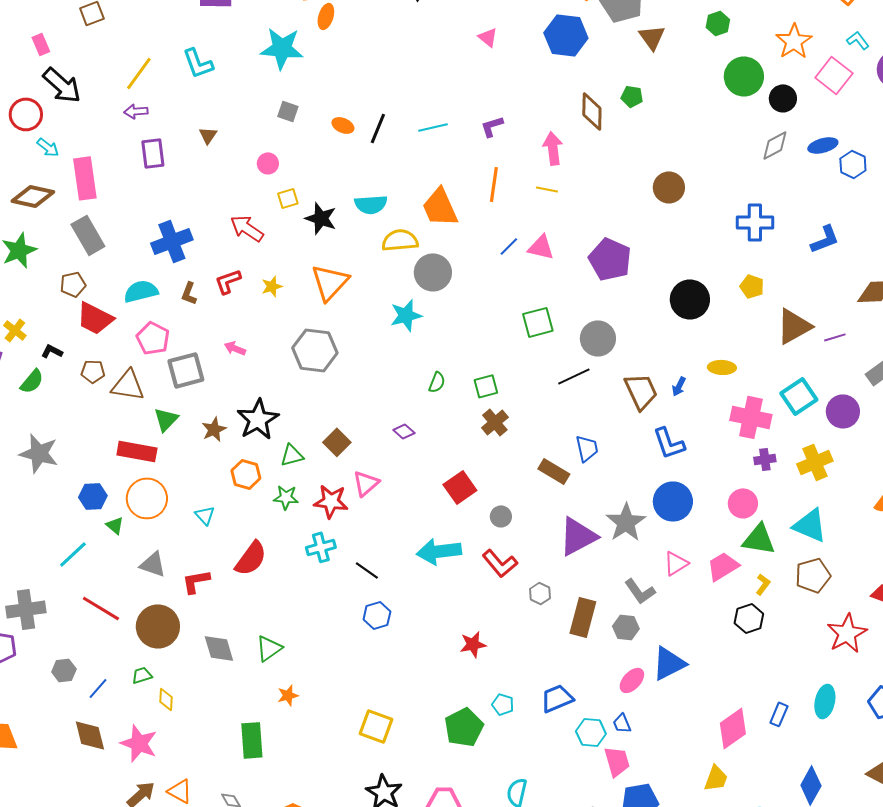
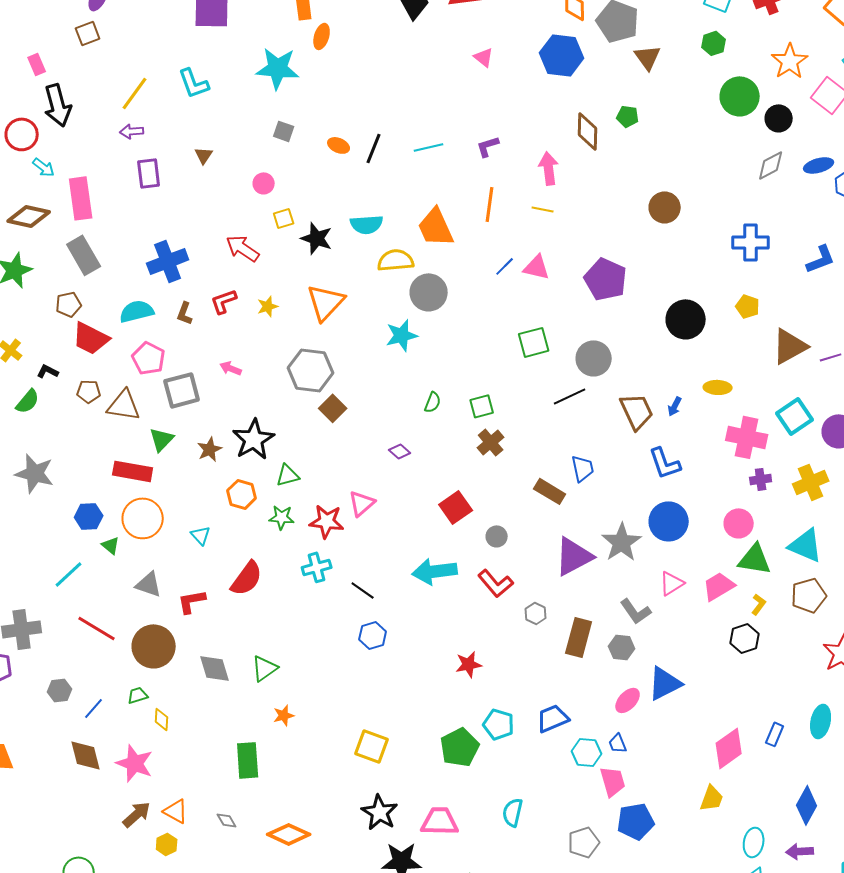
black arrow: (62, 85) -> (58, 105), turned 33
brown square: (337, 442) -> (333, 408), moved
cyan pentagon: (503, 704) -> (499, 724), size x1.4

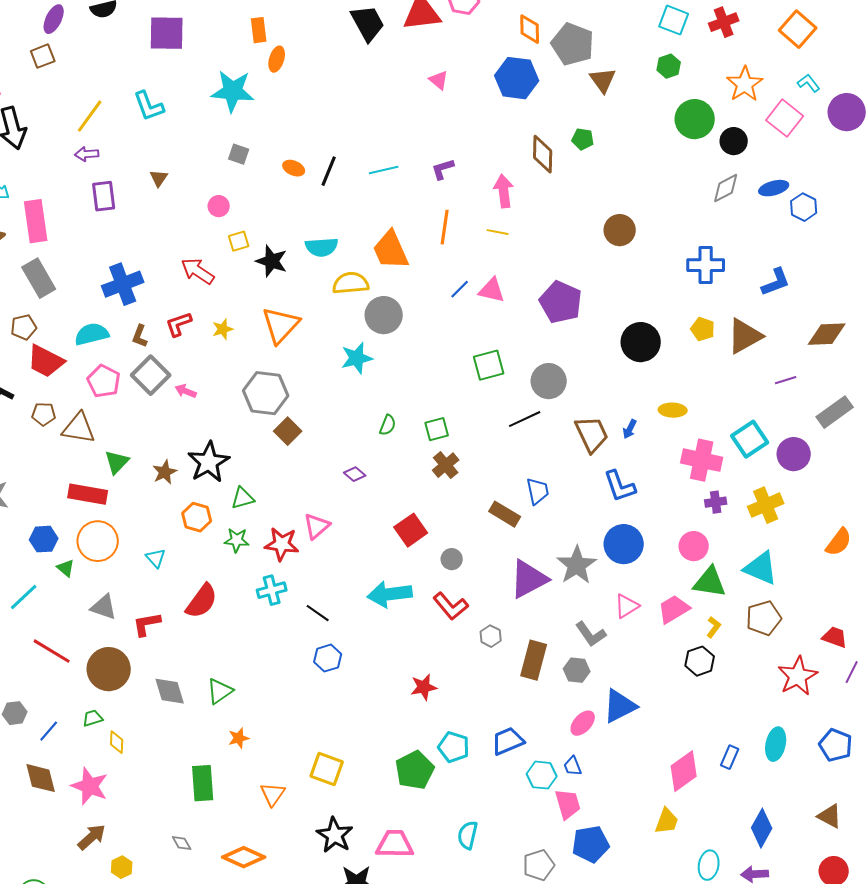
brown triangle: (790, 346) -> (745, 336), moved
gray square: (182, 390) -> (151, 375), moved, turned -30
orange triangle: (176, 811) -> (273, 794), moved, turned 36

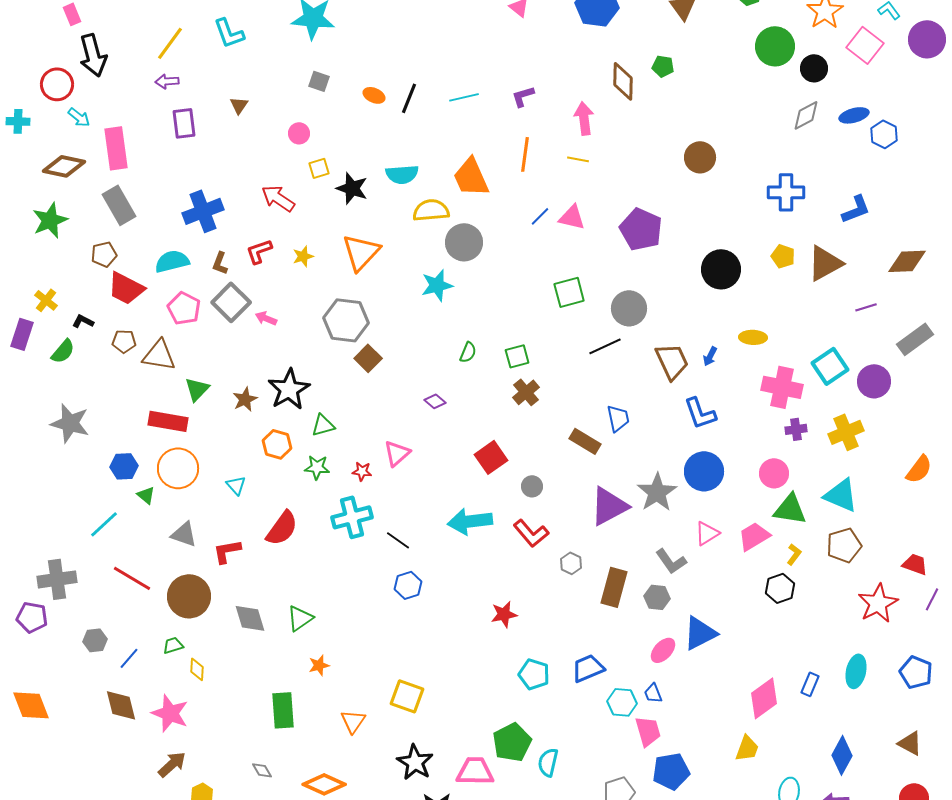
red star: (282, 544) -> (362, 471), size x0.6
cyan cross: (272, 590) -> (352, 517), size x1.4
green pentagon: (415, 770) -> (512, 742), moved

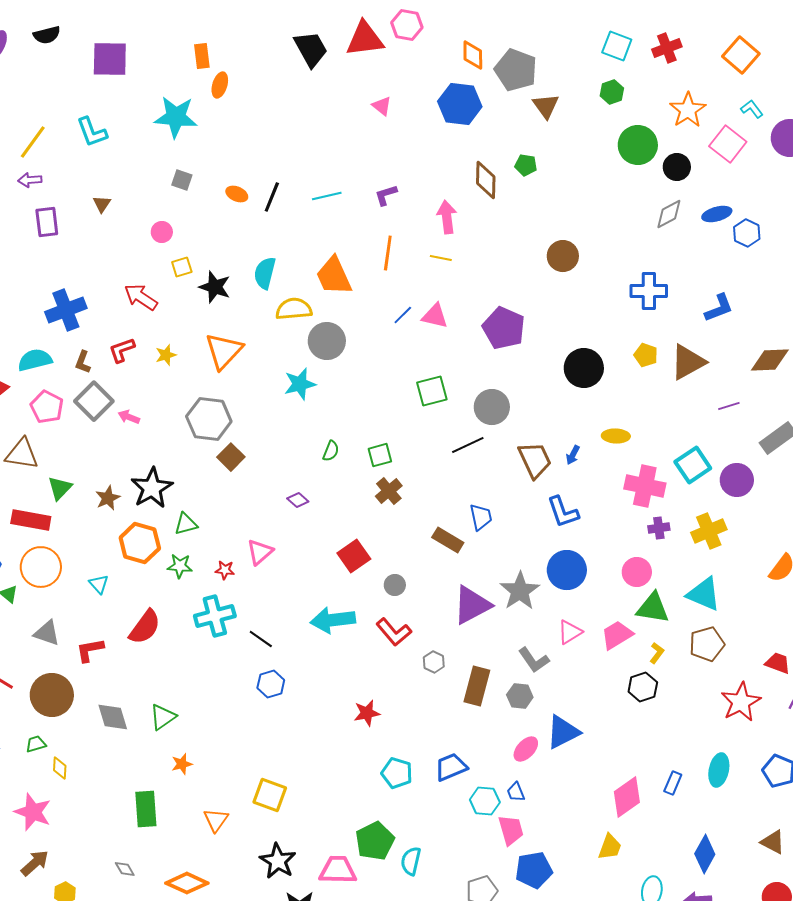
cyan semicircle: (402, 174) -> (265, 273), turned 108
orange hexagon: (277, 444) -> (140, 543), size x1.4

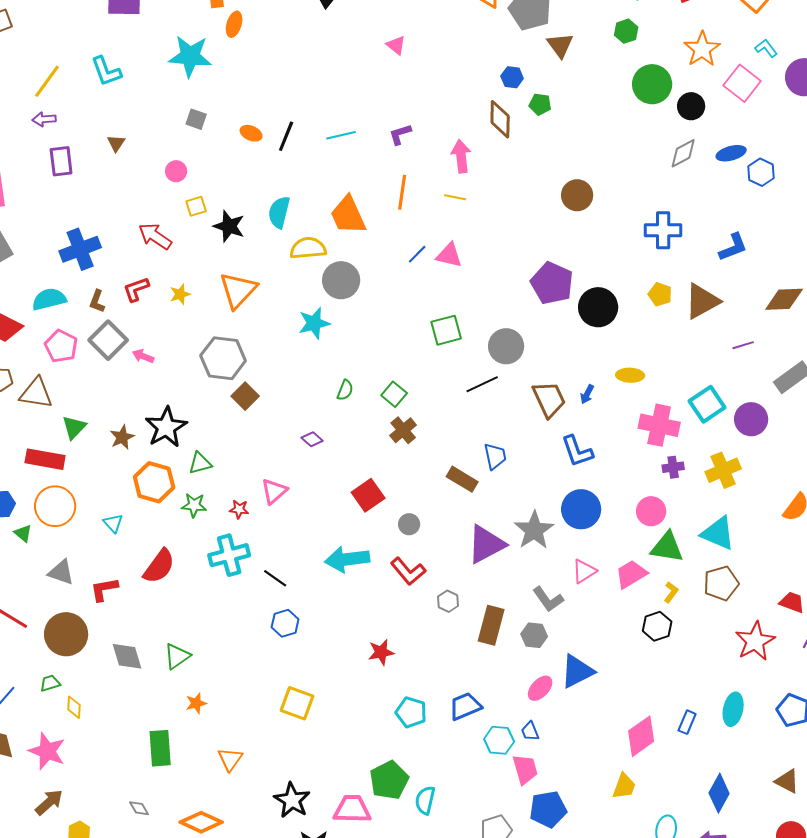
blue hexagon: (460, 104) -> (512, 77), moved, size x0.5
purple pentagon: (504, 328) -> (552, 283), moved
green square: (380, 455) -> (394, 394), turned -35
yellow square: (270, 795) -> (297, 703), moved

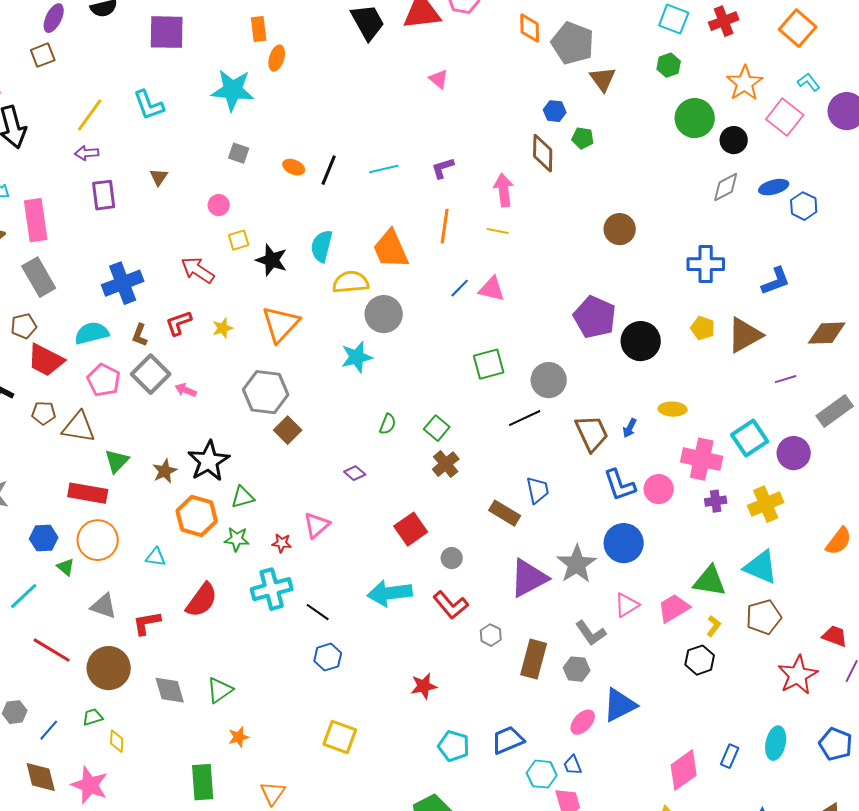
pink circle: (651, 511) -> (659, 489), moved
cyan triangle: (113, 523) -> (156, 557), turned -40

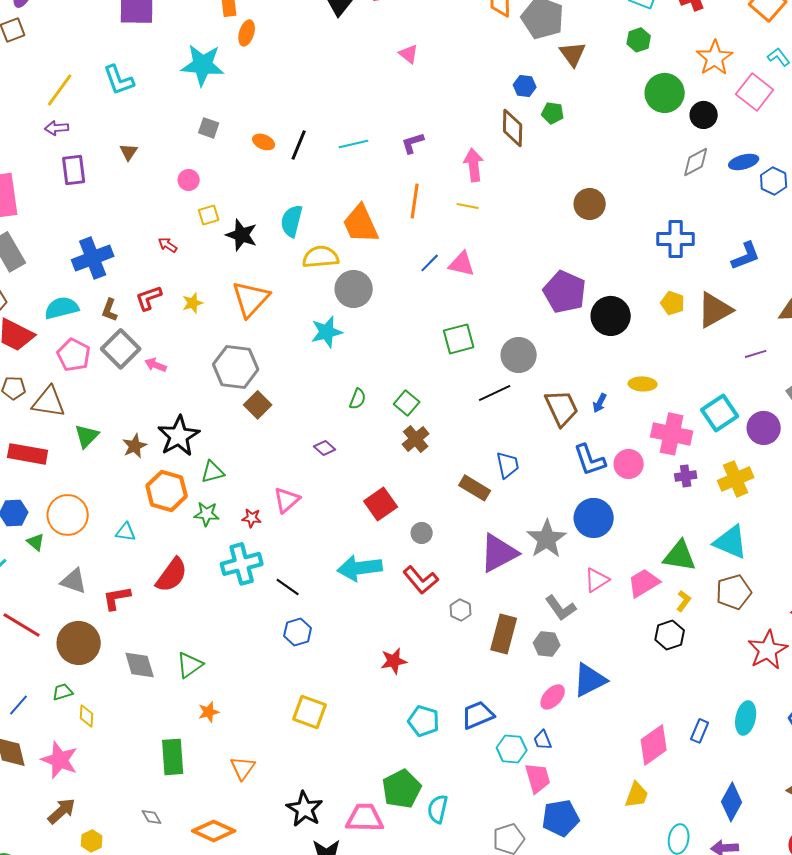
red arrow: (198, 270) -> (168, 245), size x0.6
red rectangle: (88, 493) -> (28, 454), moved

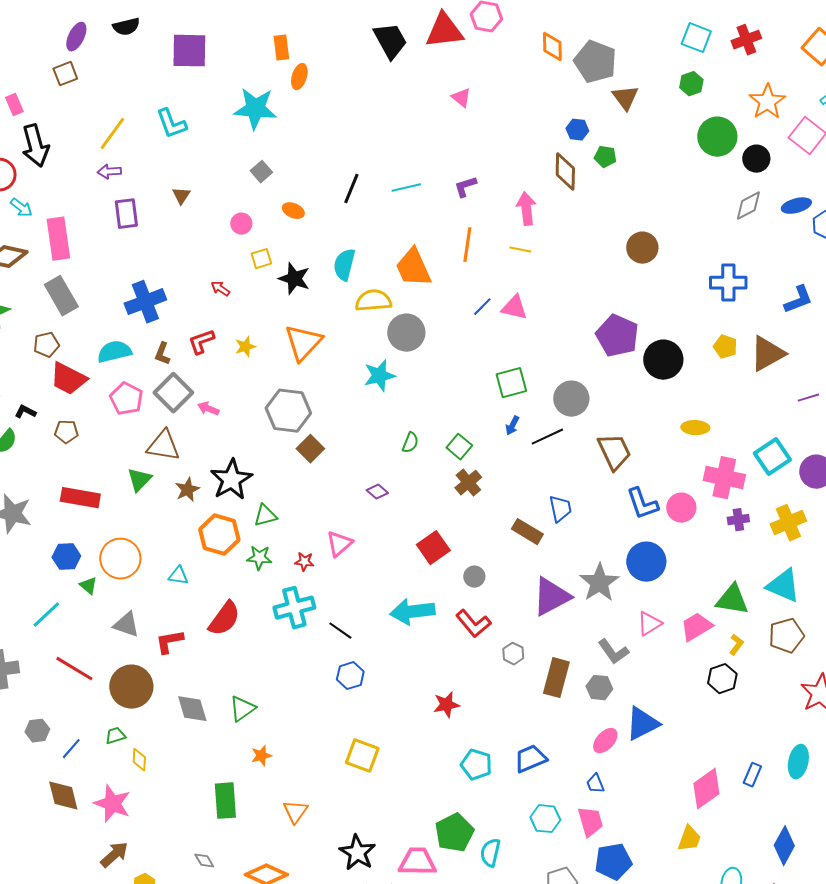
gray square: (209, 128) -> (261, 172), turned 30
orange ellipse: (264, 142) -> (293, 211), moved
brown triangle: (49, 402) -> (163, 446), moved
blue arrow: (600, 403) -> (512, 426), moved
cyan hexagon: (512, 749) -> (545, 819), moved

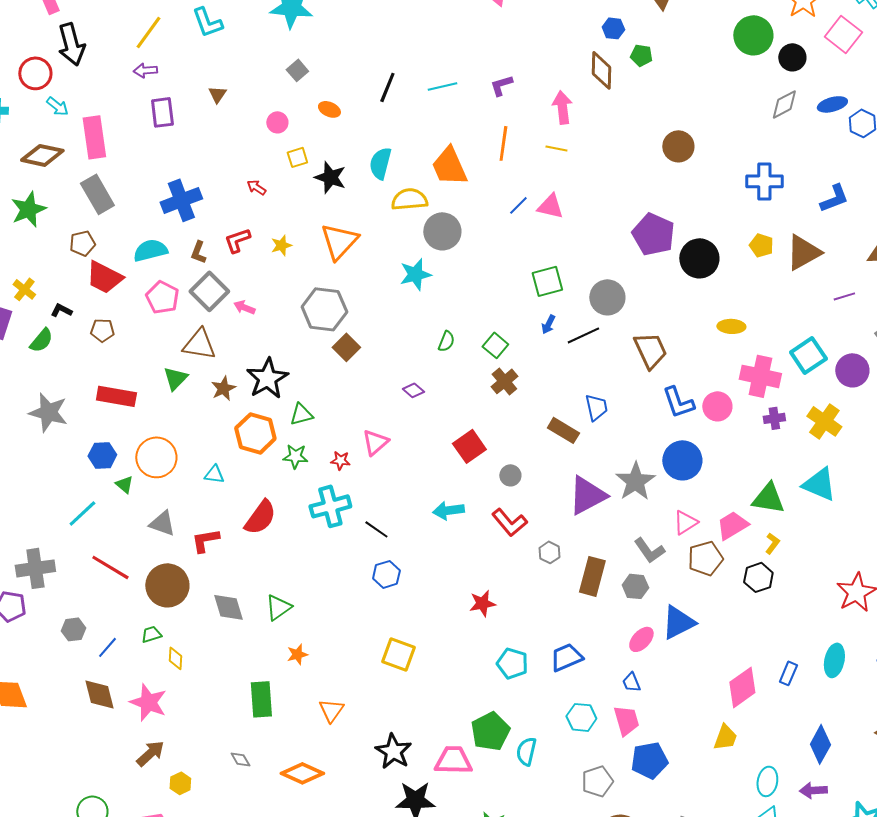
yellow cross: (788, 523) -> (824, 421), turned -32
cyan arrow: (412, 612) -> (448, 510), size x0.7
brown pentagon: (786, 636) -> (705, 558), moved

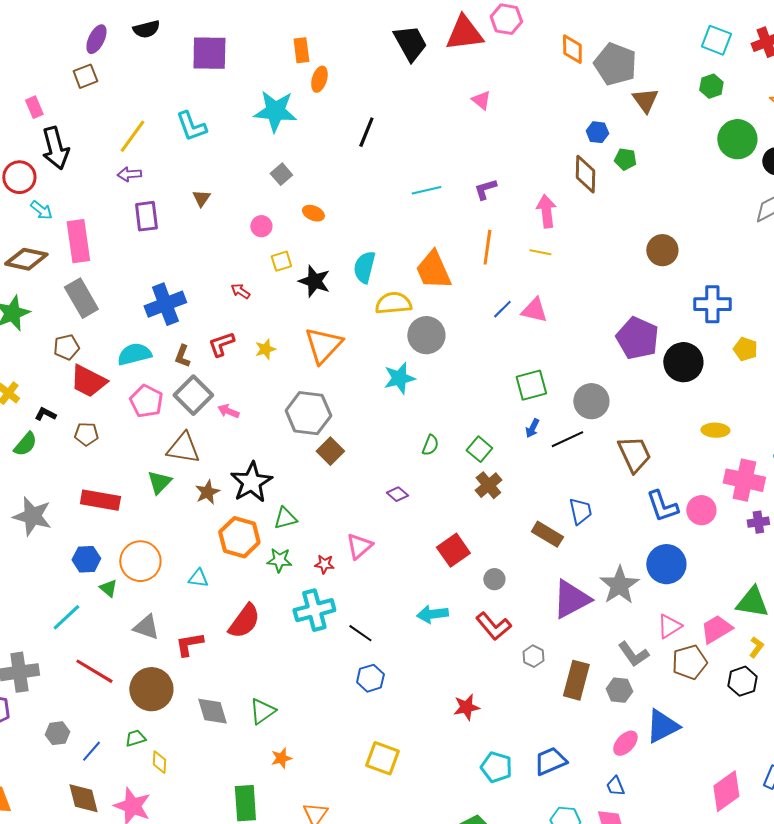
black line: (387, 87) -> (366, 132), moved
blue cross: (764, 181) -> (712, 304), moved

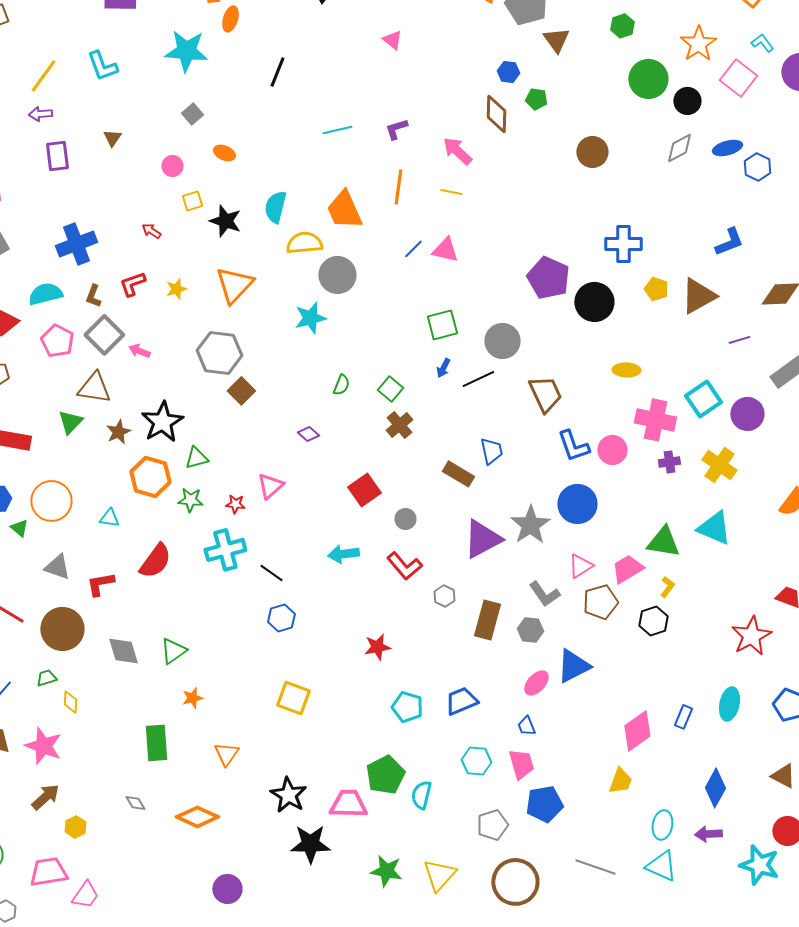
pink arrow: (546, 211) -> (457, 151), turned -40
brown circle: (662, 250) -> (592, 152), moved

